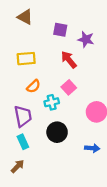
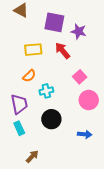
purple square: (60, 30) -> (54, 22), size x1.5
yellow rectangle: (26, 59) -> (33, 50), moved
pink square: (69, 87) -> (80, 77), moved
brown arrow: (18, 166) -> (32, 156), moved

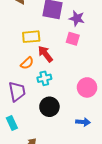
red arrow: (62, 51) -> (45, 54), moved
pink square: (80, 77) -> (73, 39), moved, turned -32
cyan rectangle: (19, 128) -> (12, 123), moved

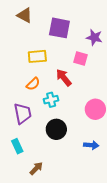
purple star: (77, 18) -> (94, 37), moved
red arrow: (45, 54) -> (64, 78), moved

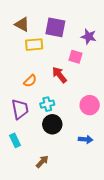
brown triangle: (25, 15) -> (22, 24), moved
yellow rectangle: (37, 56) -> (34, 45), moved
cyan cross: (51, 100) -> (47, 104), moved
brown arrow: (36, 168) -> (42, 162), moved

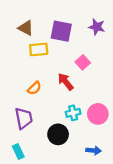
purple star: (89, 37) -> (97, 27), moved
pink square: (75, 57) -> (83, 62), turned 32
cyan cross: (47, 104) -> (73, 113), moved

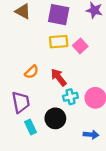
yellow rectangle: (39, 49) -> (59, 42), moved
red arrow: (66, 82) -> (59, 77), moved
cyan rectangle: (18, 152) -> (30, 127), moved

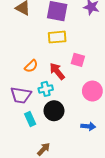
pink square: (80, 46) -> (78, 60), moved, turned -32
cyan cross: (70, 97) -> (46, 89), moved
purple trapezoid: (21, 102) -> (21, 95), turned 110

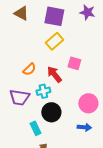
yellow rectangle: (57, 37) -> (54, 41), turned -36
pink circle: (92, 91) -> (88, 103), moved
cyan rectangle: (30, 119) -> (35, 128), moved

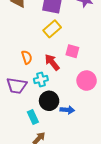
orange semicircle: (29, 69) -> (27, 57), turned -64
pink circle: (88, 103) -> (87, 81), moved
blue arrow: (84, 127) -> (67, 110), moved

